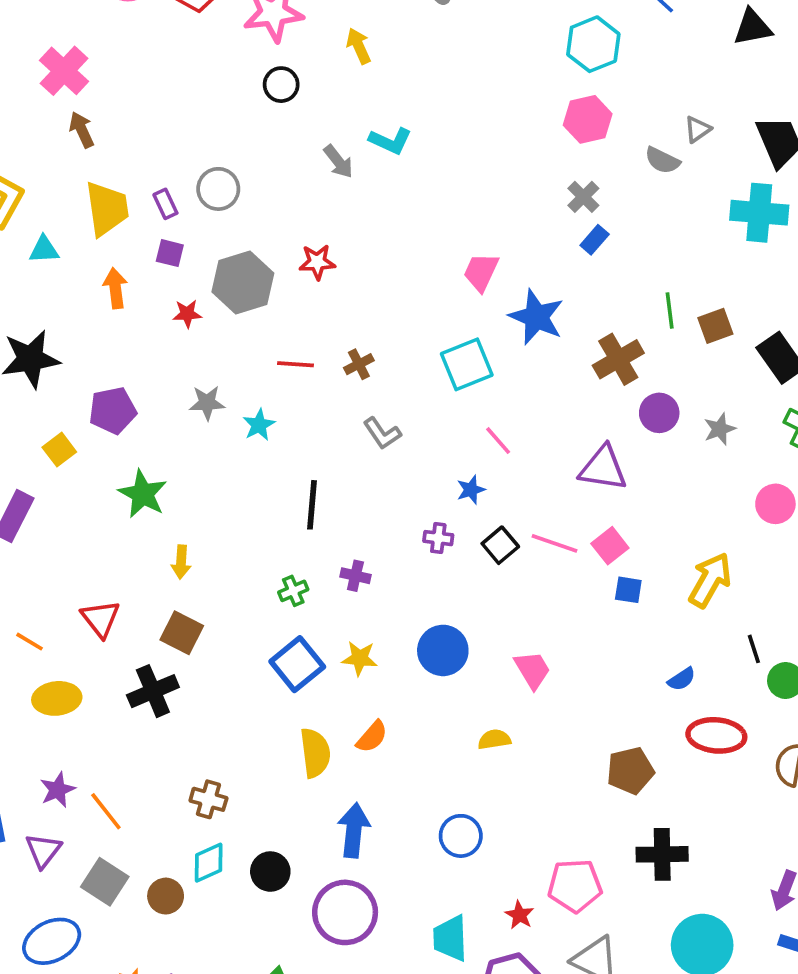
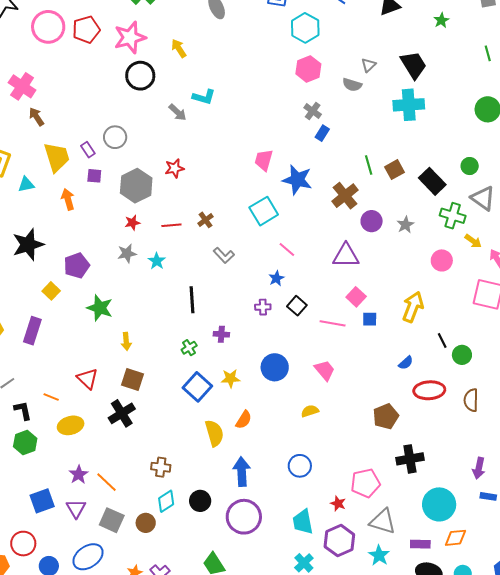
black circle: (281, 85) -> (140, 76), size x1.5
red star: (187, 314) -> (132, 223), moved
pink line: (555, 543) -> (333, 323), moved

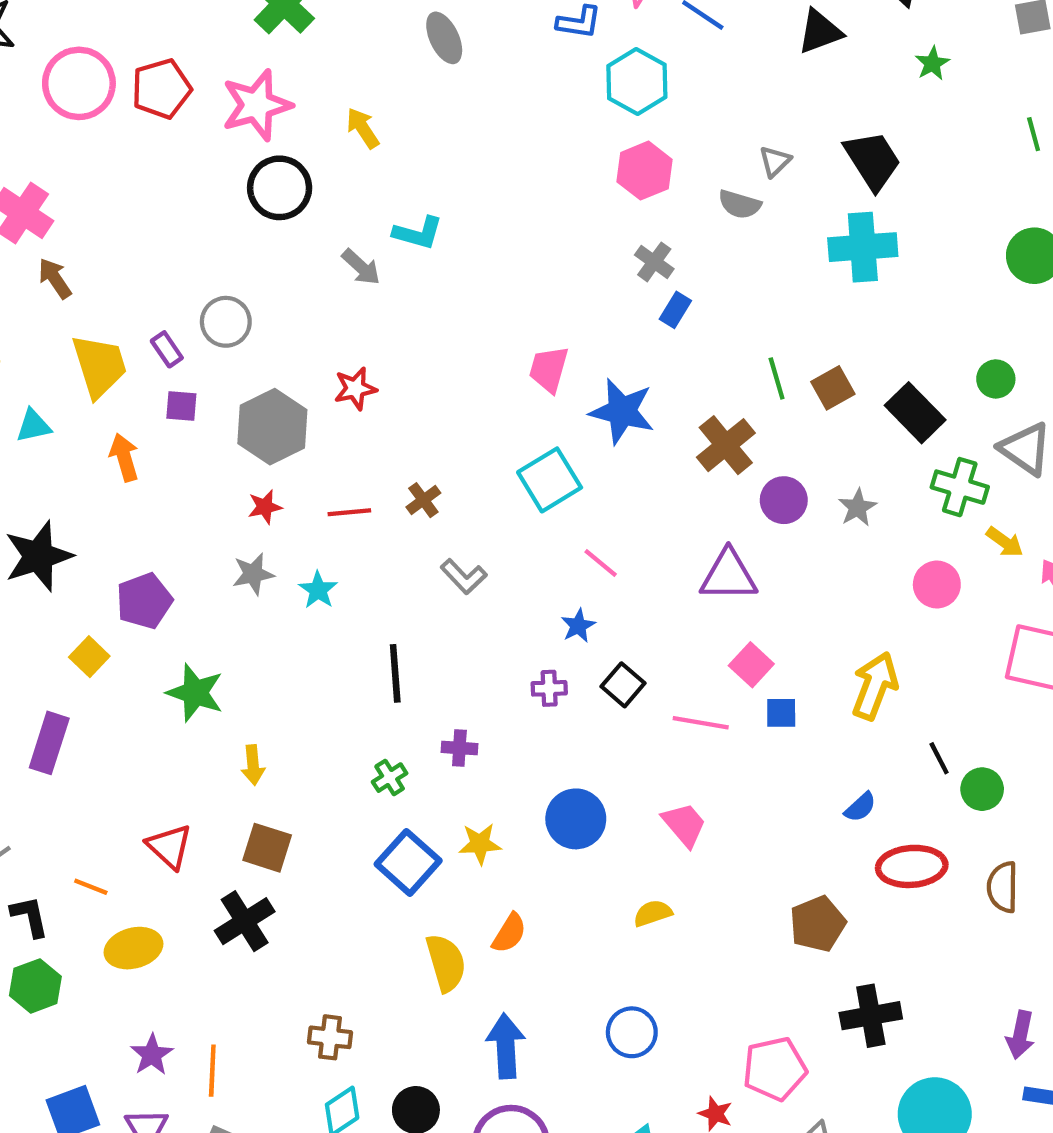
orange line: (106, 482) -> (212, 1071), turned 50

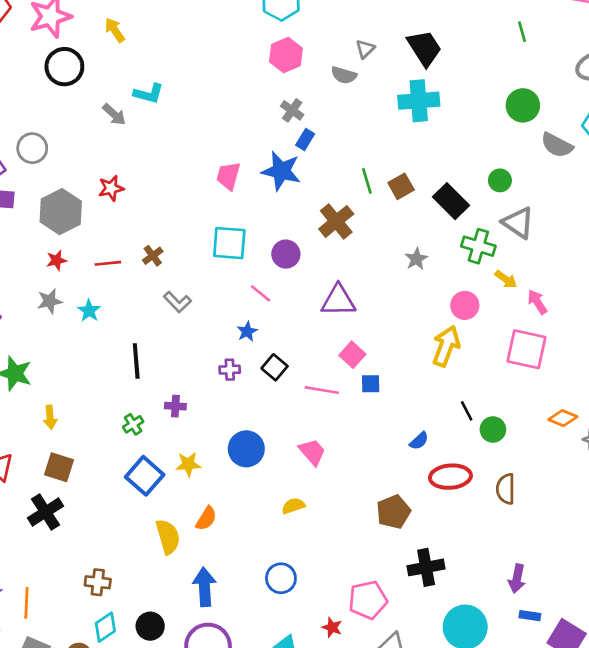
blue star: (622, 411) -> (281, 171), moved
cyan square: (550, 480) -> (229, 243), turned 36
purple circle: (784, 500) -> (286, 254), moved
yellow arrow: (875, 686) -> (446, 346), moved

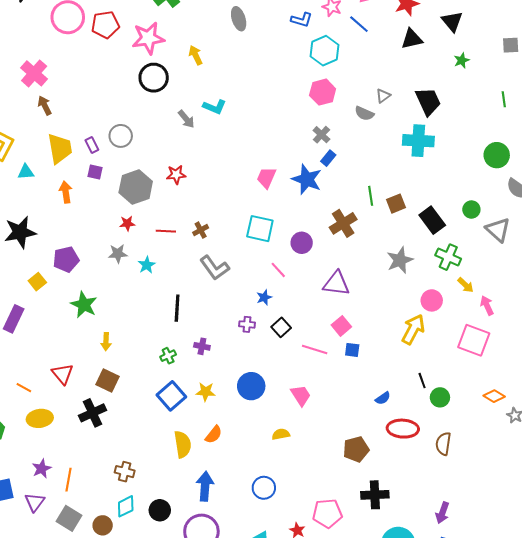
gray triangle: (518, 223) -> (498, 230), moved
gray star: (416, 259) -> (400, 260), size x1.5
gray L-shape: (177, 302) -> (214, 268), size x1.4

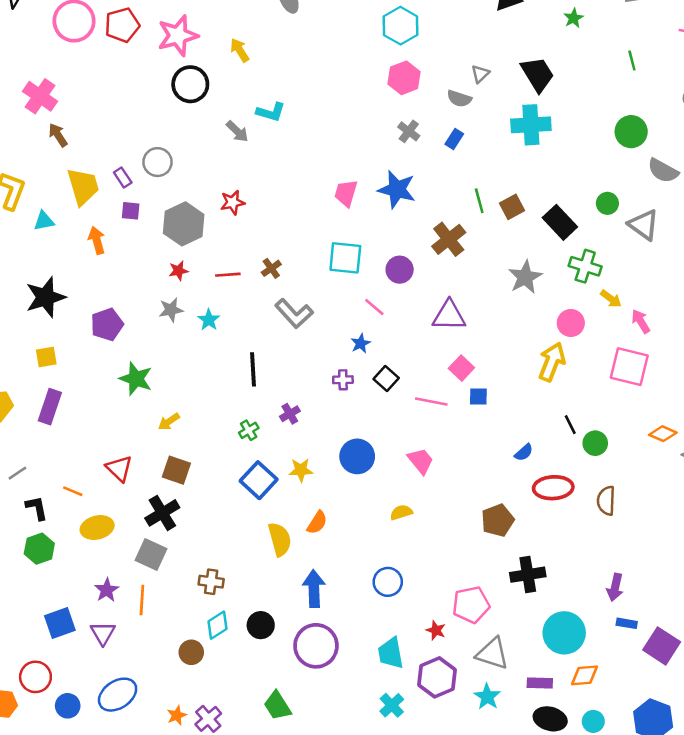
blue rectangle: (328, 158) -> (454, 139), moved
yellow square: (37, 282) -> (46, 357), moved, turned 36
yellow arrow: (106, 342) -> (169, 422), turned 60
purple cross: (202, 346) -> (290, 414), turned -35
gray square: (69, 518) -> (151, 555), moved

